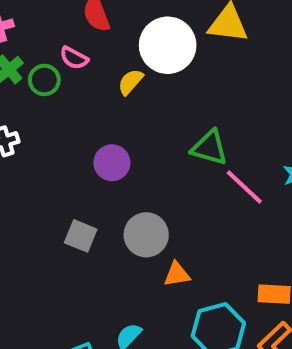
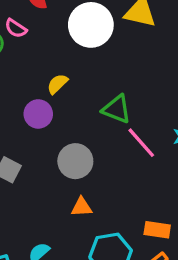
yellow semicircle: (130, 82) -> (57, 84), moved
gray circle: (146, 235) -> (75, 161), moved

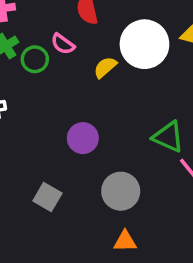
yellow semicircle: (57, 84) -> (105, 67), moved

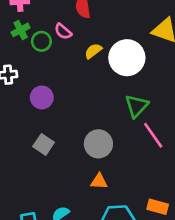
white circle: (144, 44) -> (127, 58), moved
green triangle: (168, 137) -> (137, 106), turned 45
purple circle: (83, 138) -> (42, 97), moved

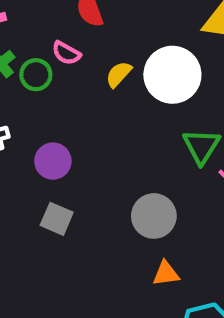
gray square: (44, 144) -> (57, 219), moved

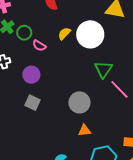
pink semicircle: (66, 53) -> (39, 46), moved

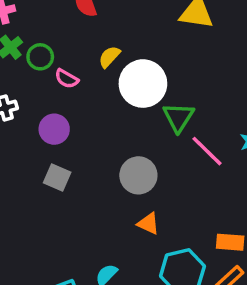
white circle: (90, 34) -> (143, 84), moved
orange triangle: (85, 130) -> (148, 224), turned 32

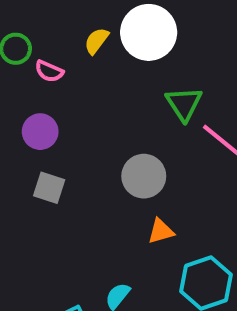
white circle: (143, 84) -> (149, 32), moved
orange triangle: (148, 224) -> (161, 231), turned -35

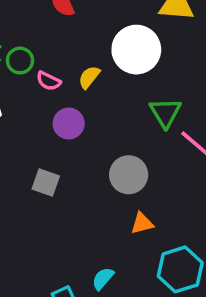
yellow semicircle: (96, 41) -> (89, 77), moved
purple circle: (40, 132) -> (69, 124), moved

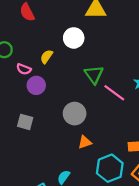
white circle: (136, 50) -> (74, 38), size x0.7
pink semicircle: (49, 81) -> (24, 69), moved

